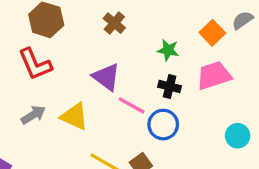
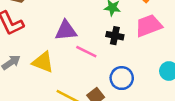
purple triangle: (106, 77) -> (66, 31), turned -40
blue circle: (163, 125) -> (122, 78), moved

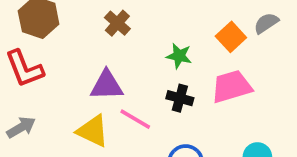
yellow triangle: (43, 62) -> (93, 131), moved

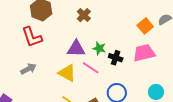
green star: (179, 56) -> (99, 48), moved

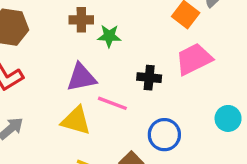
brown cross: (84, 15) -> (81, 20), turned -32
green star: (99, 48) -> (109, 36), moved

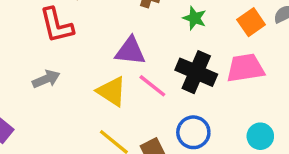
green star: (109, 36) -> (195, 18), moved
black cross: (149, 78) -> (196, 72), size x1.6

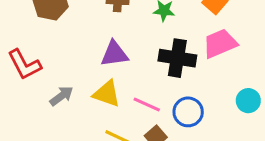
red L-shape: (57, 25) -> (24, 65), moved
gray arrow: (46, 79) -> (61, 96), moved
pink line: (152, 86) -> (147, 104), moved

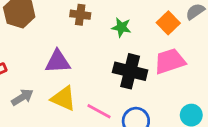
purple triangle: (114, 54) -> (58, 62), moved

